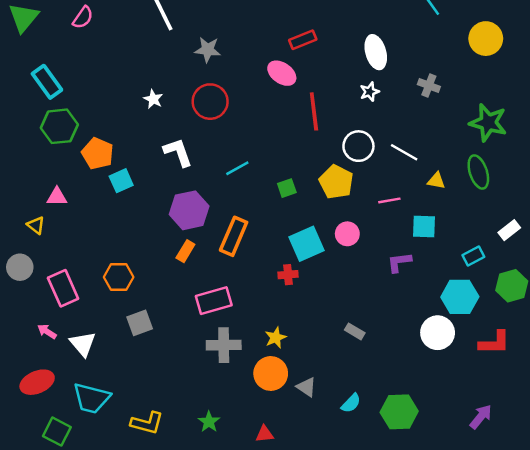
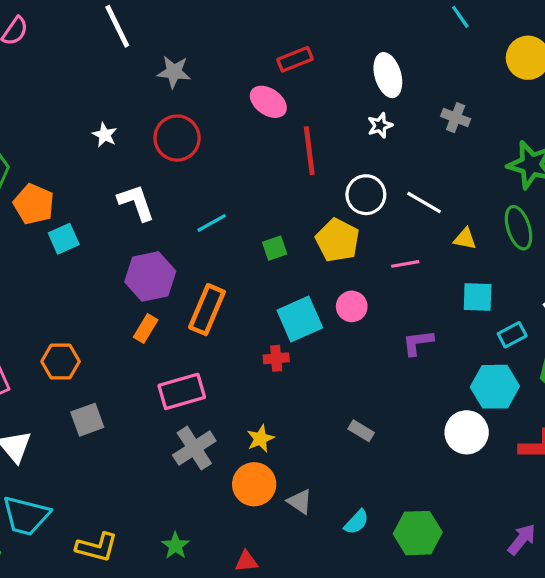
cyan square: (424, 226) -> (478, 297), moved
gray cross: (224, 345) -> (194, 448), turned -32

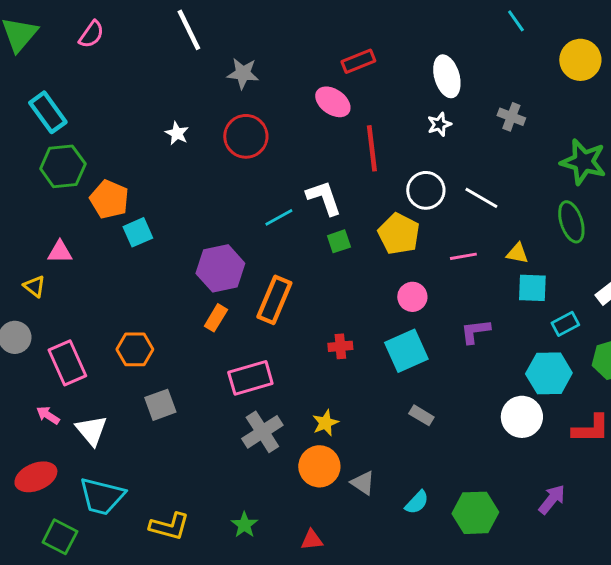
white L-shape: (136, 203) -> (324, 198), moved
yellow triangle: (465, 239) -> (517, 253), moved
cyan square: (300, 319) -> (406, 351), moved
purple arrow: (522, 539) -> (552, 499), moved

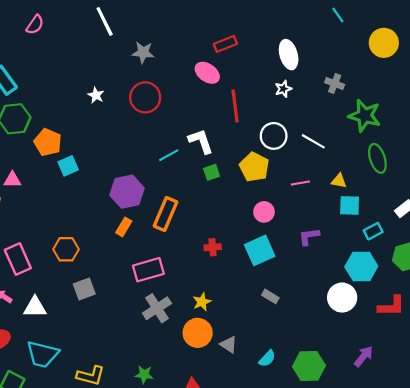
green star: (583, 162) -> (365, 116), moved
white triangle: (91, 430) -> (35, 307), turned -50
green star: (244, 525) -> (144, 375), turned -30

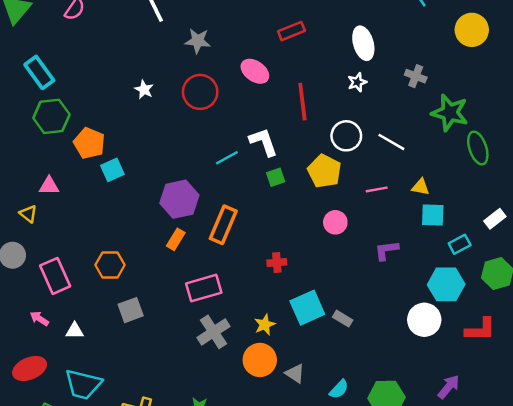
pink ellipse: (207, 73) -> (255, 71), moved
green ellipse: (377, 158) -> (478, 148), moved
cyan square: (260, 250) -> (307, 308), moved
white triangle: (35, 307) -> (75, 331), size x0.7

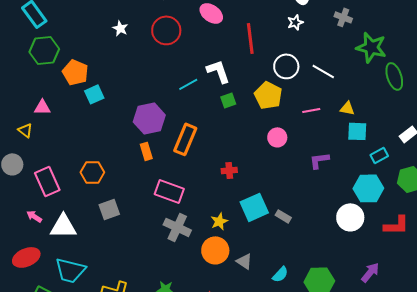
orange rectangle: (176, 239) -> (146, 151), turned -48
pink rectangle: (204, 288) -> (169, 191), turned 36
white triangle: (75, 331) -> (63, 226), size x1.8
gray cross: (213, 332) -> (177, 227), turned -32

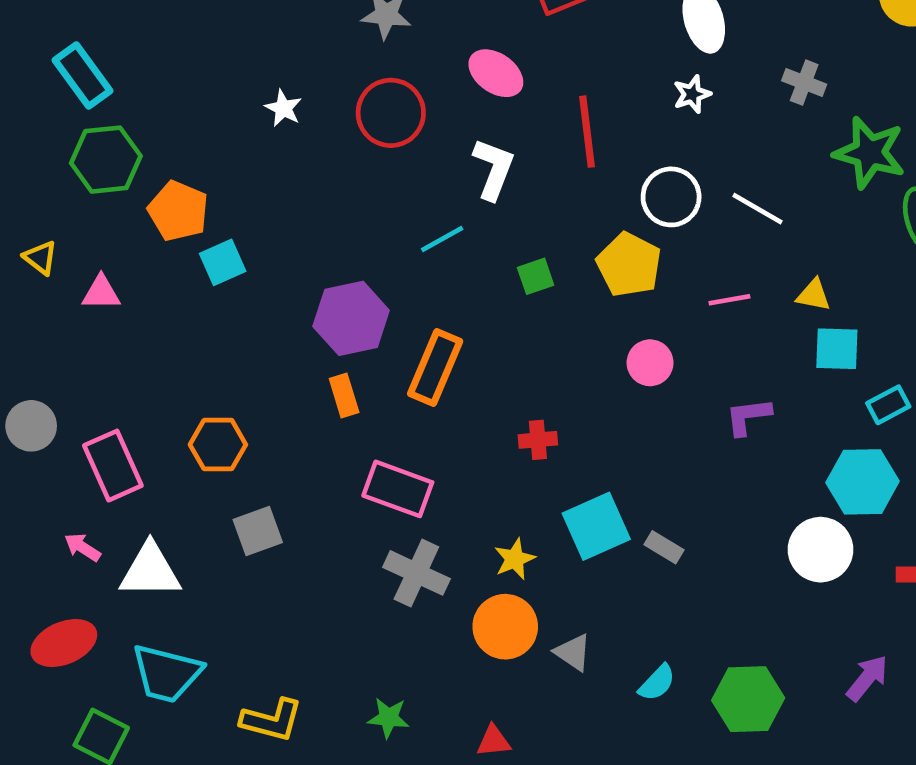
white L-shape: (218, 71) -> (494, 169), moved, turned 40
yellow triangle: (25, 130) -> (40, 258), moved

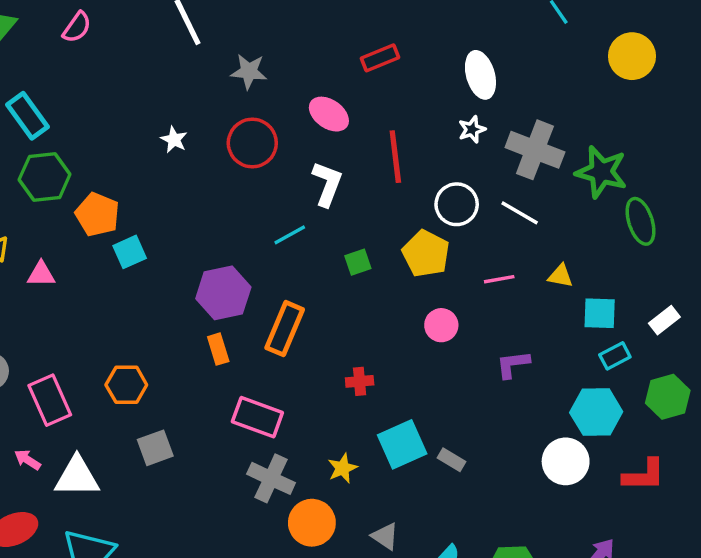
gray cross: (804, 83) -> (535, 150), moved, size x1.8
cyan square: (837, 349) -> (600, 313), moved
orange circle: (505, 627) -> (312, 523), moved

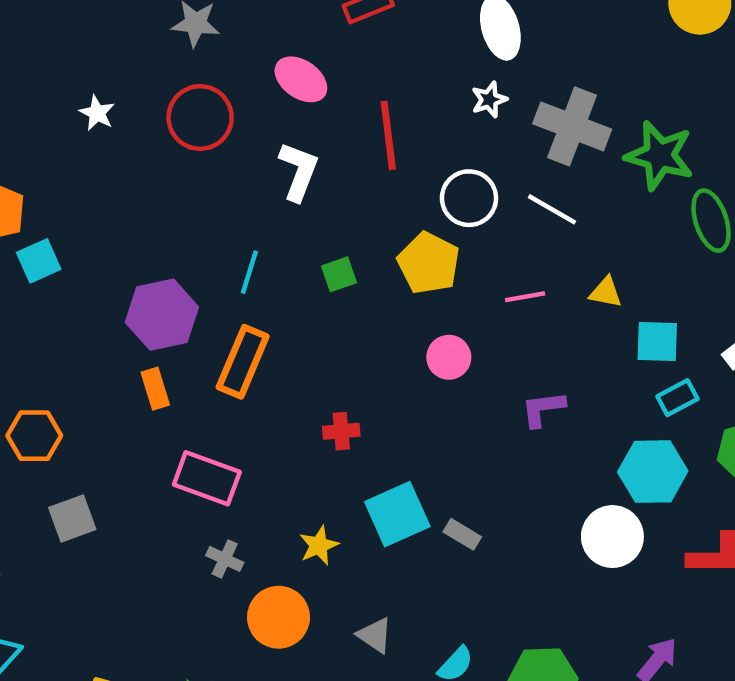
cyan line: (290, 235) -> (249, 272), moved, turned -44
gray cross: (271, 478) -> (225, 559), size x0.6

